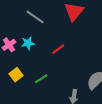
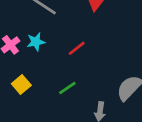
green line: (41, 79) -> (67, 88), moved

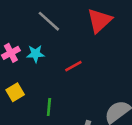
green line: (67, 88) -> (49, 107), moved, turned -60

